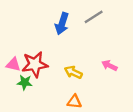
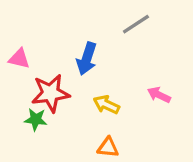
blue arrow: (62, 24) -> (87, 59), moved
pink triangle: (13, 64) -> (19, 59), moved

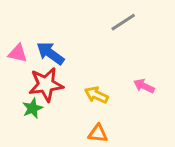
blue arrow: (87, 59) -> (50, 53), moved, turned 108
green star: (36, 119) -> (33, 108), turned -30

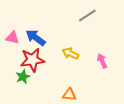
pink arrow: (144, 86) -> (102, 61), turned 40
yellow arrow: (96, 95) -> (70, 53), moved

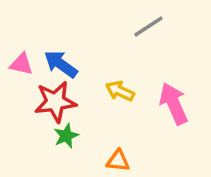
pink arrow: (102, 61) -> (174, 104), size x1.6
green star: (23, 77) -> (66, 136), moved

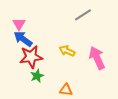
pink triangle: (21, 64) -> (19, 24), moved, turned 48
blue arrow: (61, 64) -> (23, 39), moved

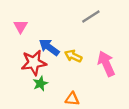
blue arrow: (23, 39) -> (49, 47), moved

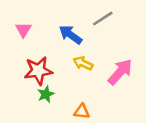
blue arrow: (49, 47) -> (71, 35), moved
pink arrow: (106, 64) -> (120, 72), turned 65

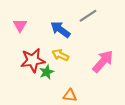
yellow arrow: (83, 63) -> (60, 55), moved
green star: (46, 94) -> (47, 72), moved

